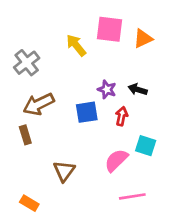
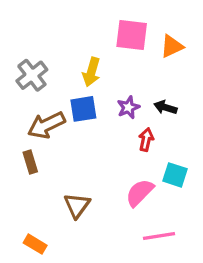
yellow arrow: (76, 45) -> (91, 72), moved, turned -125
purple star: (107, 89) -> (128, 107), turned 30
blue square: (87, 112) -> (83, 109), moved

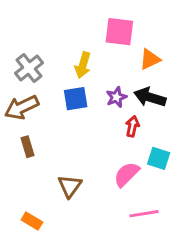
orange triangle: (172, 46) -> (150, 59), moved
black arrow: (165, 107) -> (150, 97), size x1.5
brown arrow: (46, 125) -> (22, 107), moved

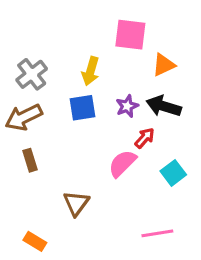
red arrow: (132, 126) -> (145, 138), turned 30
cyan square: (159, 158) -> (173, 173), turned 35
pink semicircle: (127, 174) -> (122, 163), moved

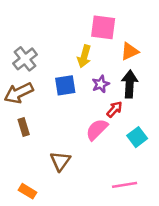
yellow arrow: (91, 71) -> (84, 56), moved
black arrow: (164, 106) -> (130, 84), turned 76

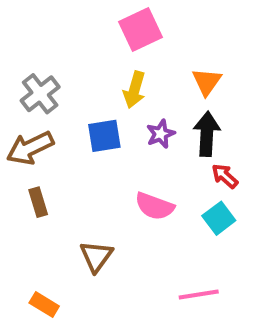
pink square: (103, 27) -> (141, 30), moved, turned -32
orange triangle: (130, 51) -> (207, 82), turned -30
red arrow: (114, 109) -> (225, 176), moved, turned -90
pink semicircle: (97, 129) -> (155, 206), turned -115

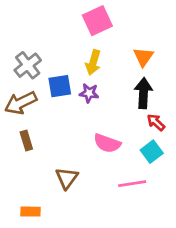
purple star: (161, 134) -> (89, 93), moved, turned 30
blue square: (104, 136) -> (60, 86), moved
pink line: (199, 294) -> (132, 184), moved
orange rectangle: (44, 305) -> (30, 212), turned -30

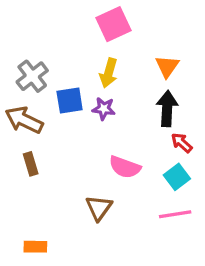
brown arrow: (21, 103) -> (24, 120), turned 52
brown triangle: (67, 178) -> (99, 208), moved
pink line: (132, 184) -> (175, 214), moved

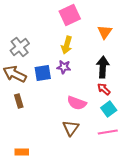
orange triangle: (167, 66) -> (105, 32), moved
blue square: (70, 101) -> (43, 73), moved
red arrow: (182, 143) -> (104, 89), moved
brown triangle: (99, 208) -> (71, 128), moved

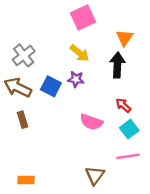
yellow arrow: (67, 45) -> (79, 53), turned -66
black arrow: (103, 67) -> (117, 65), moved
blue square: (43, 73) -> (51, 86), turned 36
brown triangle: (71, 128) -> (95, 175), moved

